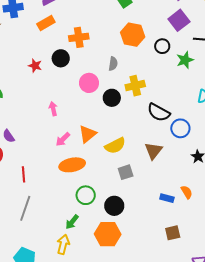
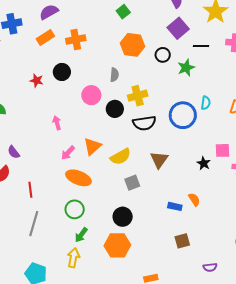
orange cross: (79, 37) -> (76, 39), moved
black semicircle: (159, 112) -> (144, 123), moved, turned -35
blue circle: (180, 128) -> (183, 115), moved, size x1.4
orange ellipse: (72, 165) -> (78, 178), turned 35
green circle: (86, 195) -> (75, 209), moved

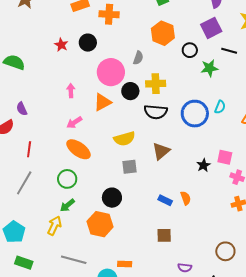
pink circle: (91, 95) -> (111, 72), size x1.4
orange triangle: (92, 146) -> (102, 102), moved

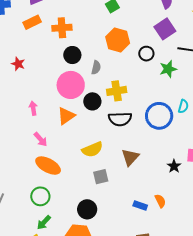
black circle: (88, 43) -> (72, 55), moved
pink arrow: (74, 122) -> (41, 139), turned -91

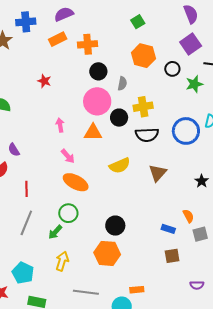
orange triangle: (66, 116) -> (93, 132), turned 36
gray square: (101, 177) -> (200, 234), moved
blue rectangle: (140, 205) -> (168, 229), moved
green arrow: (44, 222) -> (55, 232), moved

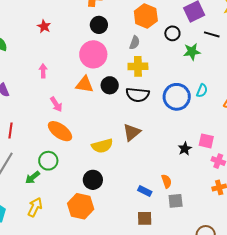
gray semicircle: (122, 84) -> (135, 43), moved
black circle: (119, 118) -> (110, 85), moved
pink arrow: (60, 125) -> (43, 71), moved
yellow semicircle: (120, 166) -> (102, 146), moved
brown triangle: (158, 173) -> (132, 132), moved

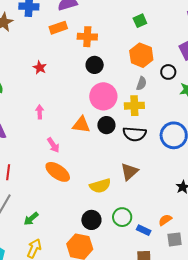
gray semicircle: (135, 43) -> (141, 83), moved
pink circle: (93, 54) -> (103, 96), moved
green circle: (48, 161) -> (122, 217), moved
orange semicircle: (167, 181) -> (165, 220), turned -104

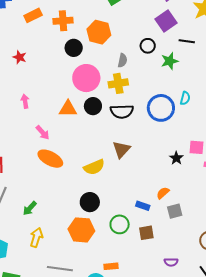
orange hexagon: (141, 55) -> (99, 32), moved
green circle: (122, 217) -> (120, 224), moved

